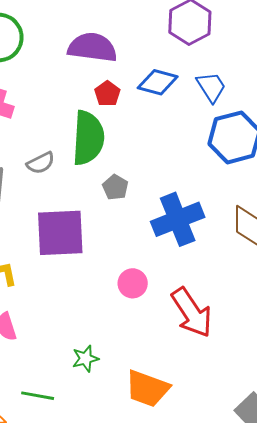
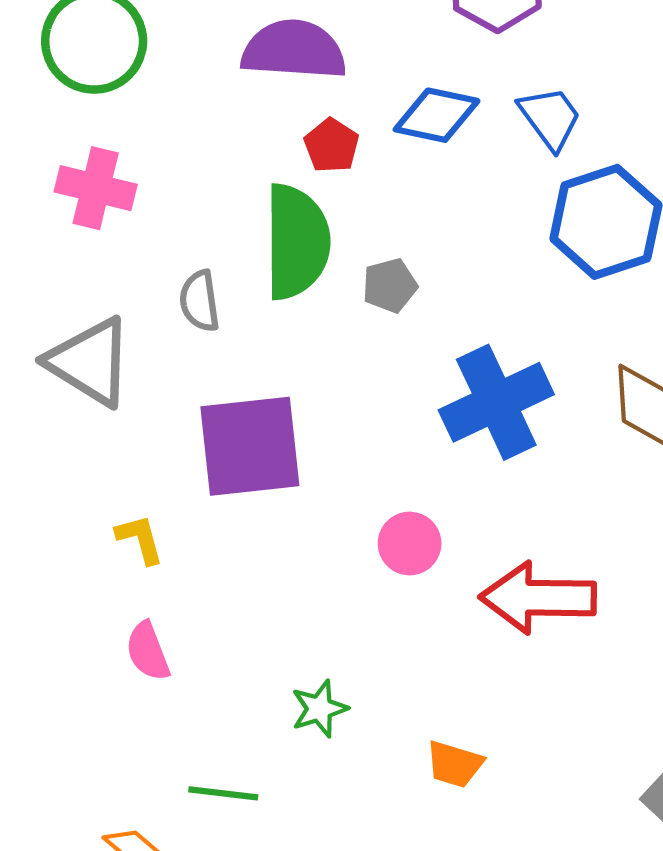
gray semicircle: (41, 163) -> (200, 301), turned 112
gray pentagon: (115, 187) -> (390, 285), moved, turned 30
red arrow: (192, 313) -> (538, 598), turned 128
orange trapezoid: (147, 389) -> (455, 764), size x0.6

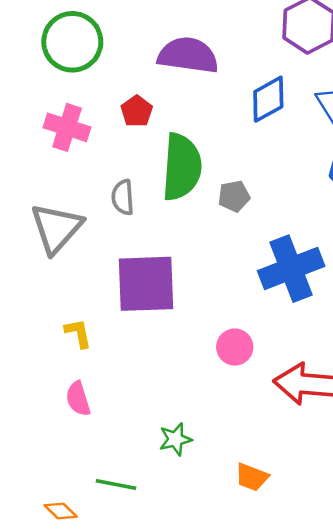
blue diamond: (437, 115) -> (268, 99), turned -45
red pentagon: (332, 146) -> (137, 111), moved
gray triangle: (90, 362) -> (56, 228), turned 36

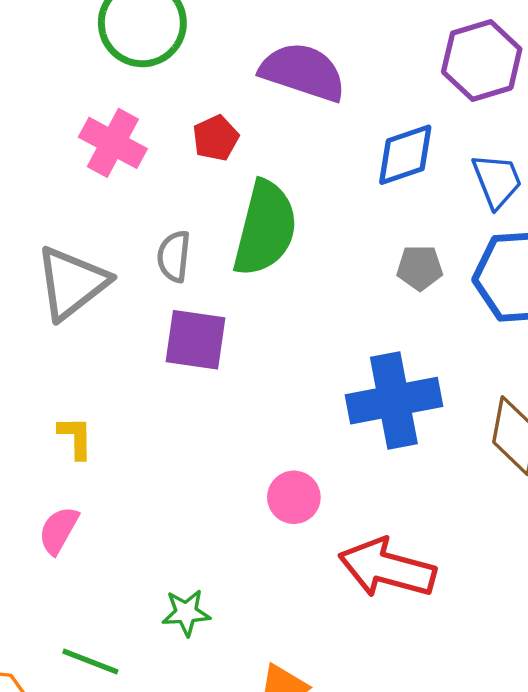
gray pentagon: (234, 196) -> (420, 268), moved
purple square: (146, 284) -> (196, 340), moved, size x0.7
pink semicircle: (78, 399) -> (59, 530), turned 36

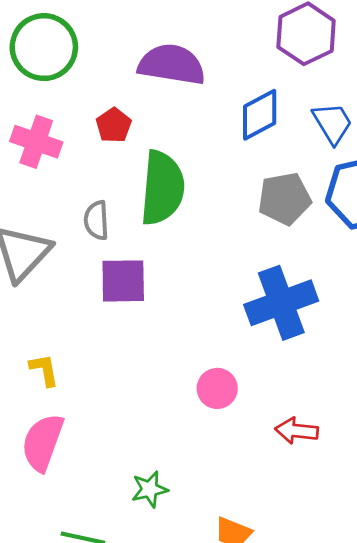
gray pentagon: (420, 268) -> (284, 199), size x1.5
pink semicircle: (59, 530) -> (43, 442), size x1.5
red arrow: (387, 568) -> (297, 431), size x0.6

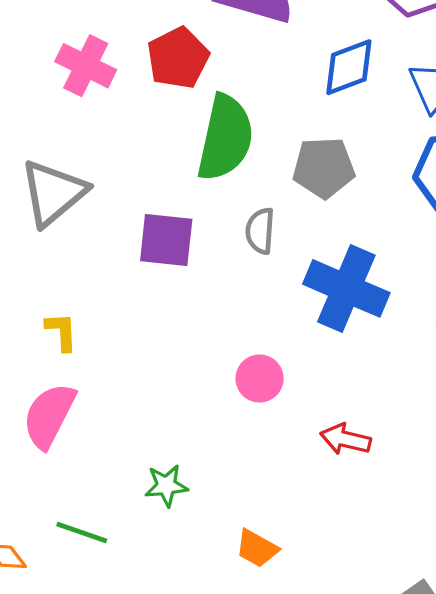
red pentagon: (114, 125) -> (178, 58), size x1.5
gray pentagon: (284, 199) -> (324, 168), moved
gray semicircle: (96, 220) -> (260, 231), moved
blue cross: (281, 303) -> (346, 288), turned 36

